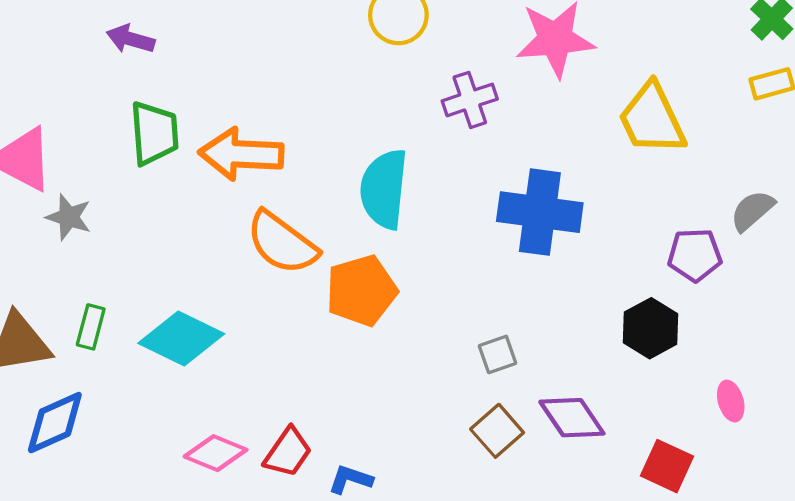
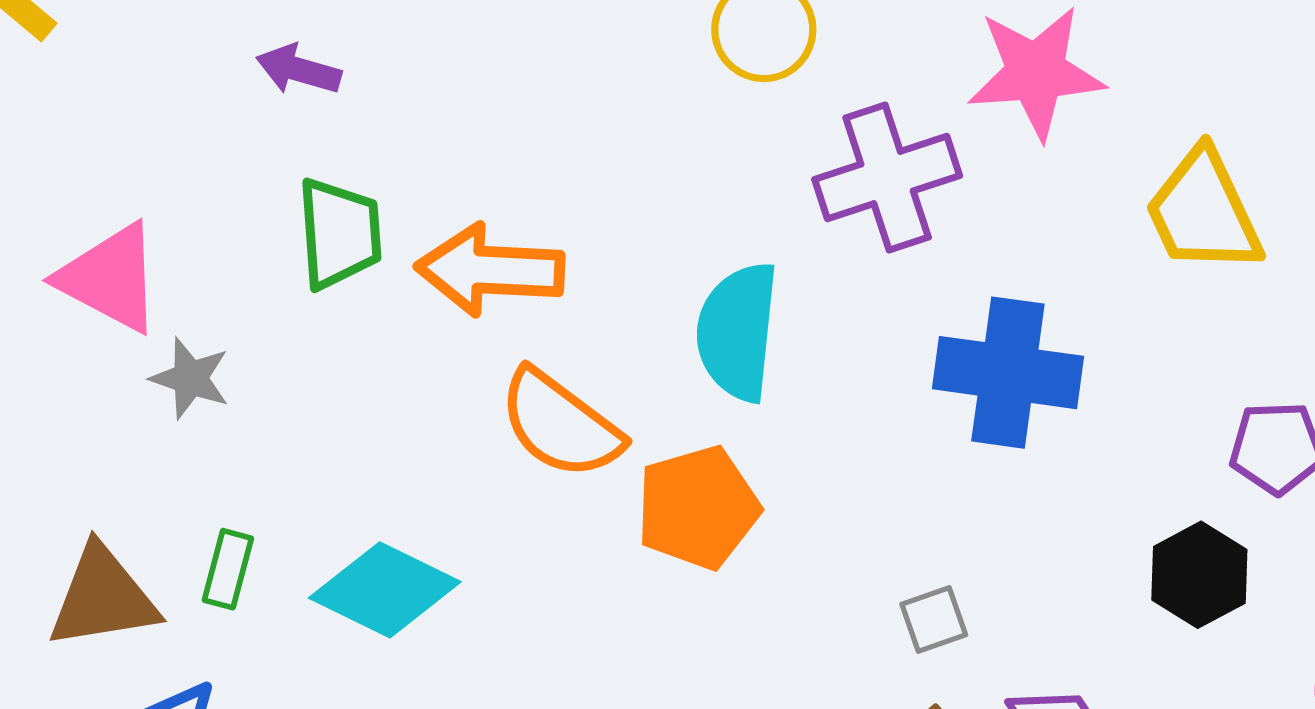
purple cross: (470, 100) -> (887, 178), size x1.5

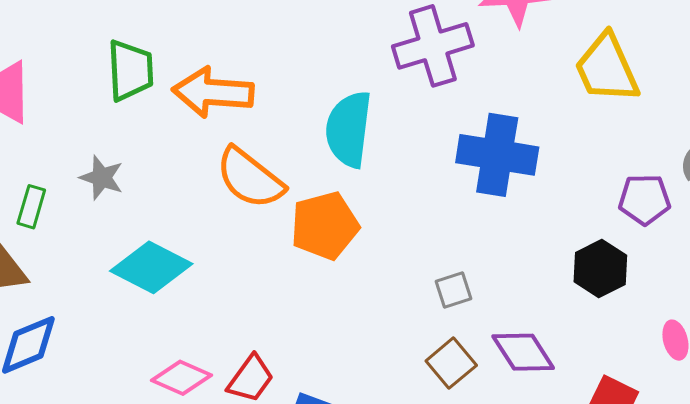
gray star: (190, 378) -> (102, 178), moved
green rectangle: (228, 569) -> (31, 207), moved

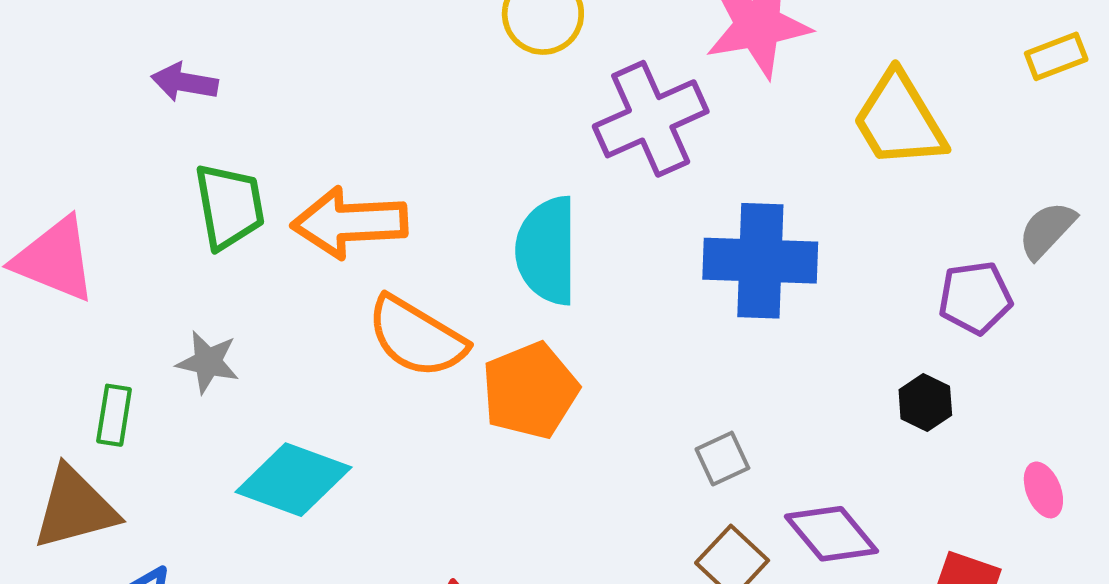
black hexagon: (600, 268) -> (925, 403), size x0.7

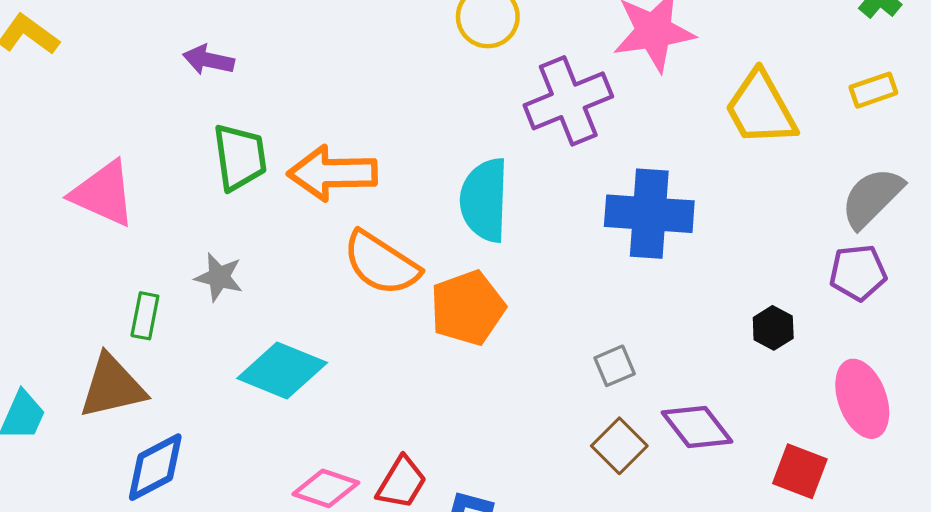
yellow rectangle: (1056, 56) -> (873, 90), moved
gray semicircle: (1047, 230) -> (872, 198), size x1.4
purple pentagon: (975, 298) -> (858, 273), moved
pink ellipse: (1043, 490) -> (862, 399), size x1.8

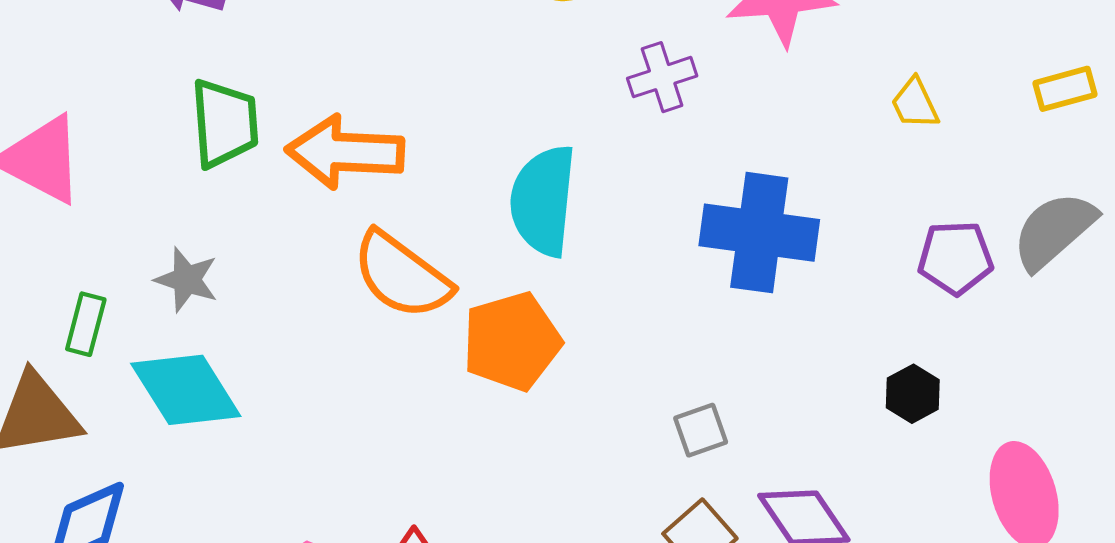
purple cross: (568, 101) -> (662, 77), size x0.6
yellow trapezoid: (761, 109) -> (915, 104), size x0.5
purple pentagon: (858, 273) -> (955, 258), moved
cyan diamond: (282, 370) -> (186, 390), moved, turned 32

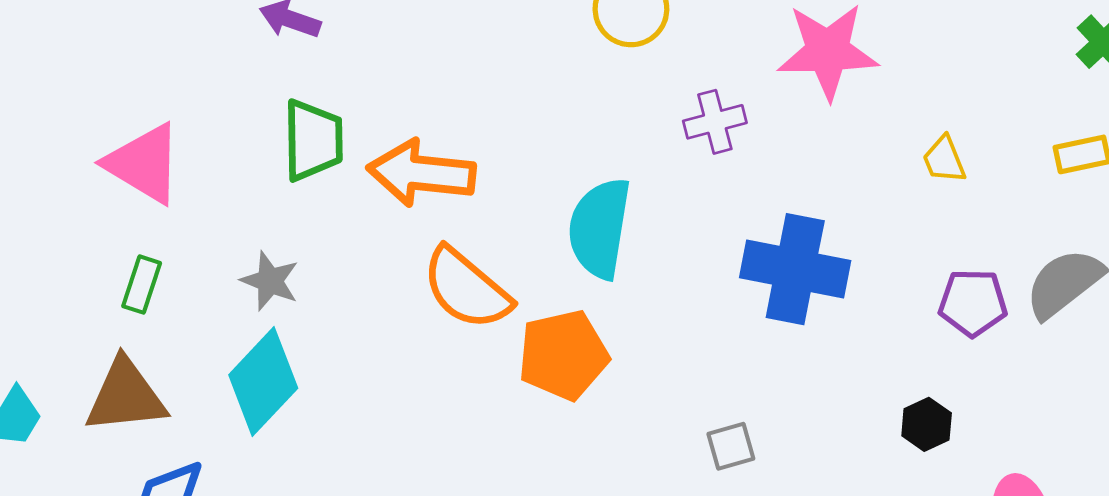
green rectangle: (86, 324) -> (142, 285), moved
cyan diamond: (186, 390) -> (263, 382), turned 72

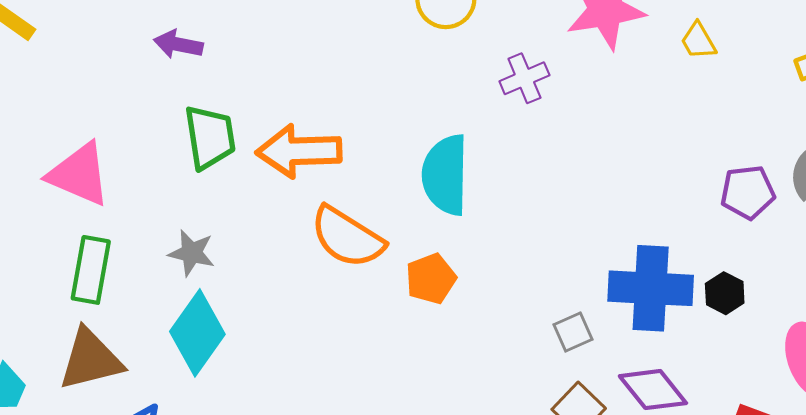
yellow trapezoid: (944, 160) -> (698, 41), moved
blue cross: (795, 269) -> (651, 288), moved
green rectangle: (142, 285) -> (91, 270), size x1.5
orange pentagon: (563, 355) -> (431, 279), size x0.7

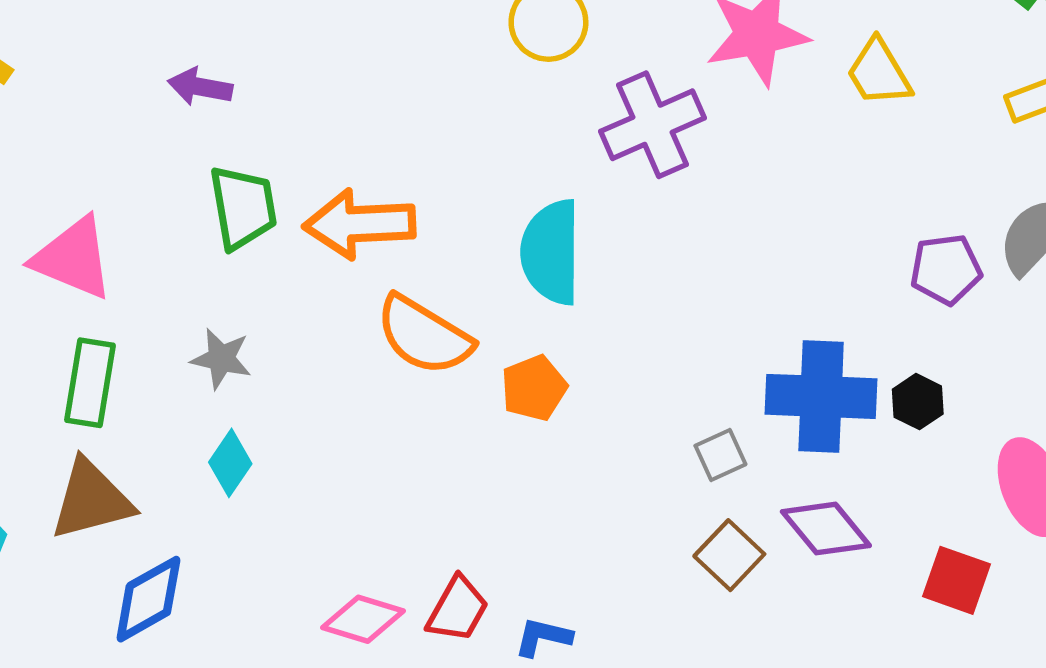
yellow trapezoid: (698, 41) -> (879, 73), size x1.4
purple cross: (524, 78) -> (653, 125), size x1.6
cyan diamond: (197, 333) -> (230, 463), size x0.6

